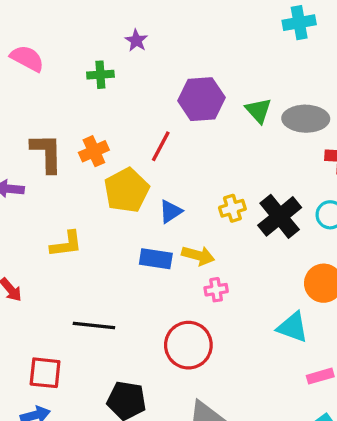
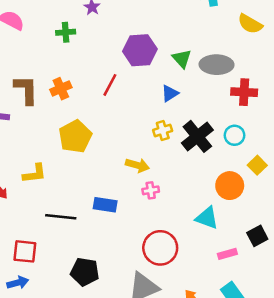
yellow pentagon: (127, 190) -> (75, 136), moved
blue triangle: (170, 212) -> (170, 93), moved
yellow L-shape: (66, 244) -> (34, 174), moved
blue rectangle: (156, 259) -> (105, 205), moved
red circle: (188, 345) -> (160, 248), moved

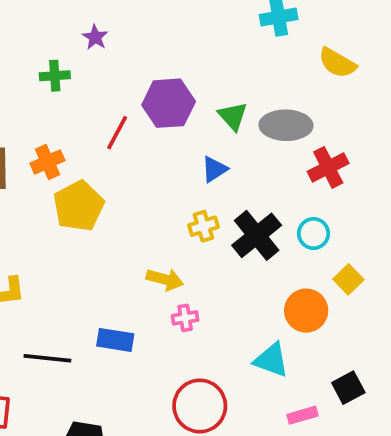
red line: (110, 85) -> (117, 133), moved
red cross: (244, 92) -> (328, 167), turned -30
yellow pentagon: (75, 136) -> (79, 206), moved

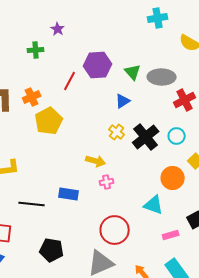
yellow cross: (203, 226) -> (117, 132), turned -35

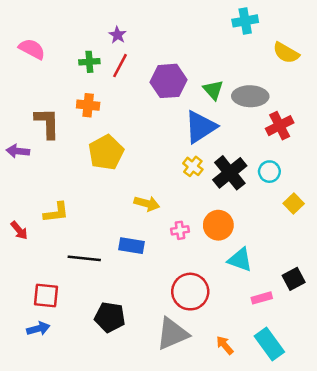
red line: (70, 81) -> (120, 66), moved
orange cross: (32, 97) -> (88, 105), moved, turned 30
blue triangle: (123, 101) -> (200, 127), size x1.8
yellow arrow: (96, 161) -> (147, 203), moved
orange circle: (173, 178) -> (218, 225), moved

